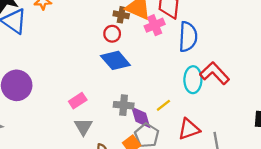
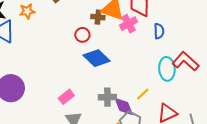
red circle: (112, 34) -> (82, 35), moved
blue semicircle: (188, 37) -> (159, 31), size x0.6

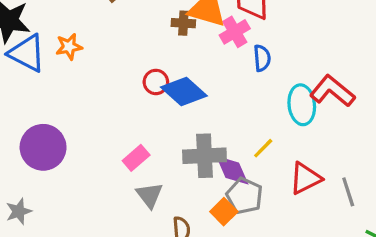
orange star: (27, 11) -> (69, 47), moved
blue semicircle: (159, 31) -> (262, 58), moved
red circle: (82, 35) -> (156, 82), moved
gray cross: (107, 97) -> (205, 156), size x1.4

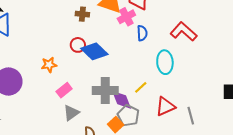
brown cross: (183, 23) -> (82, 14), moved
orange star: (69, 47) -> (49, 65), moved
red L-shape: (332, 91) -> (184, 32), moved
gray triangle: (149, 195) -> (71, 113), turned 30

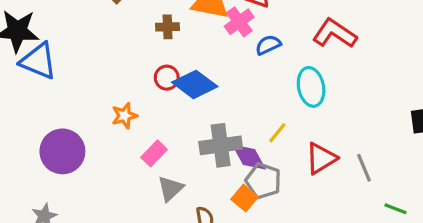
blue semicircle: (142, 33) -> (268, 45), turned -105

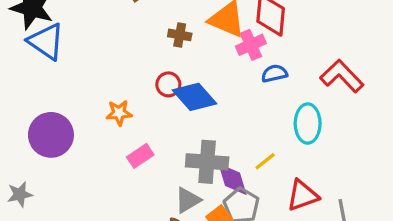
gray triangle: (171, 189) -> (188, 200), moved

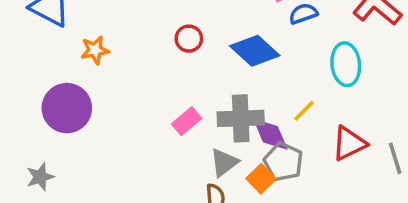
blue diamond: (194, 97) -> (255, 51), moved
orange star: (119, 113) -> (95, 50), moved
pink rectangle: (140, 156) -> (187, 121), moved

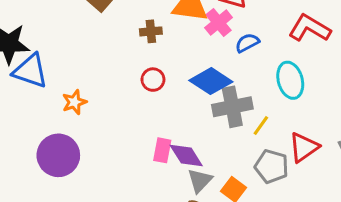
gray cross: (241, 118) -> (232, 107), moved
pink rectangle: (187, 121) -> (162, 150), turned -30
purple diamond: (270, 134) -> (186, 155), moved
gray pentagon: (283, 162) -> (272, 166), moved

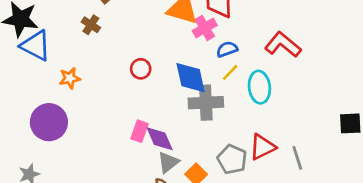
brown cross: (151, 31) -> (91, 25), moved, turned 30
blue diamond: (211, 81) -> (191, 78), turned 36
yellow line: (261, 126) -> (230, 72), moved

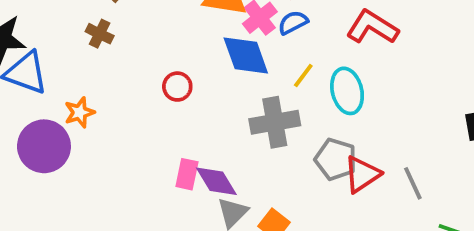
blue semicircle: (227, 49) -> (293, 23), moved
blue diamond: (191, 78) -> (246, 56), moved
purple circle: (49, 122) -> (44, 146), moved
gray pentagon: (232, 159) -> (336, 159), moved

